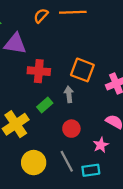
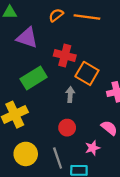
red cross: (39, 71) -> (65, 56), moved
green rectangle: (45, 105) -> (34, 78), moved, size x1.6

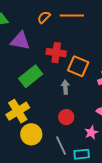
yellow circle: (26, 154) -> (31, 134), moved

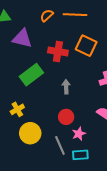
orange square: (78, 66) -> (86, 46), moved
yellow cross: (18, 111) -> (17, 109), size x0.6
pink star: (91, 133) -> (79, 134), moved

